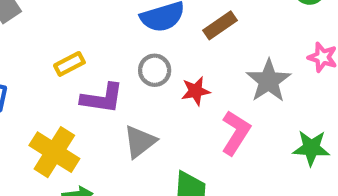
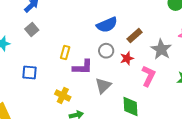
brown rectangle: (220, 25) -> (135, 36), moved
yellow rectangle: (69, 64) -> (65, 53), turned -40
yellow cross: (54, 152) -> (63, 95), size x0.7

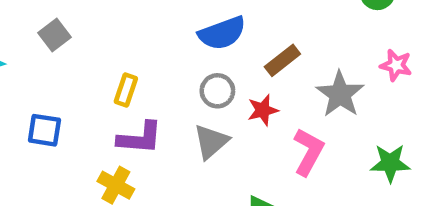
purple L-shape: (83, 67) -> (140, 138), moved
gray triangle: (103, 86) -> (211, 142), moved

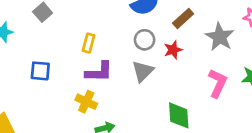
pink L-shape: (308, 152) -> (218, 83), moved

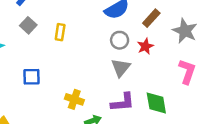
yellow rectangle: (89, 43) -> (60, 32), moved
purple L-shape: (99, 72) -> (123, 102), moved

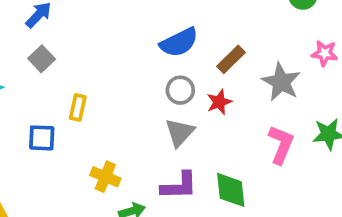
yellow rectangle: (60, 32) -> (78, 108), moved

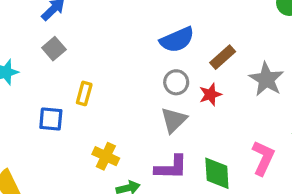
pink L-shape: (281, 145) -> (263, 158), moved

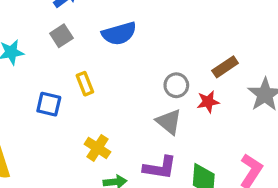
blue semicircle: (177, 40) -> (119, 33), moved
yellow rectangle: (84, 93) -> (85, 84), turned -45
gray triangle: (174, 120) -> (169, 122), turned -44

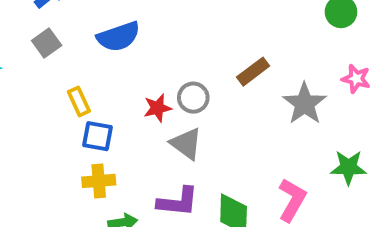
red star: (208, 102) -> (158, 108), moved
blue square: (49, 104) -> (97, 136), moved
yellow cross: (97, 148) -> (99, 181), turned -35

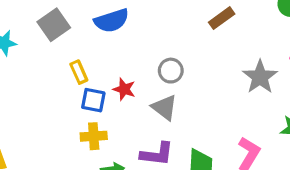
gray square: (47, 43) -> (54, 25), size x1.4
brown rectangle: (253, 72) -> (222, 18), moved
red star: (158, 108) -> (124, 89), moved, turned 30

